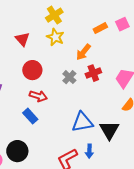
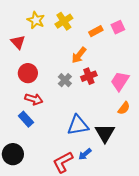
yellow cross: (54, 15) -> (64, 21), moved
yellow star: (55, 37) -> (36, 20), moved
blue arrow: (89, 151) -> (85, 154), turned 48

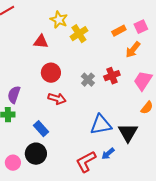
yellow cross: (64, 21) -> (79, 34), moved
red triangle: (18, 42) -> (41, 42), turned -42
orange arrow: (79, 55) -> (133, 50), moved
blue rectangle: (26, 119) -> (41, 129), moved

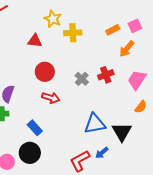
yellow cross: (79, 34) -> (73, 33), turned 30

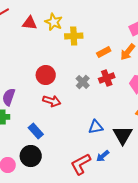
orange rectangle: (113, 30) -> (104, 52), moved
red triangle: (35, 41) -> (30, 23), moved
blue triangle: (95, 124) -> (96, 127), size x0.7

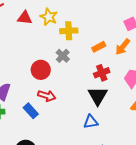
gray cross: (83, 82) -> (63, 56), moved
blue rectangle: (36, 131) -> (31, 111), moved
black triangle: (123, 135) -> (98, 96), moved

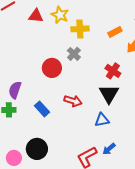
orange rectangle: (99, 47) -> (115, 32), moved
red cross: (102, 73) -> (113, 71), turned -35
red arrow: (47, 96) -> (73, 101), moved

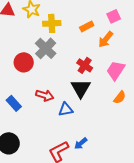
gray cross: (74, 54) -> (46, 48), size x1.5
blue triangle: (102, 120) -> (66, 109), moved

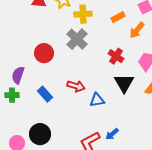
red circle: (24, 62) -> (44, 53), moved
black triangle: (81, 88) -> (124, 83), moved

